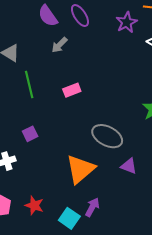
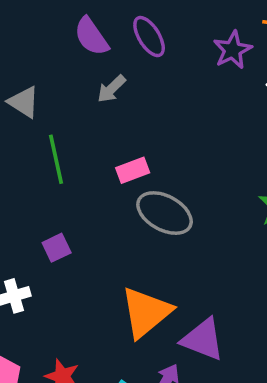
gray ellipse: (107, 136) -> (165, 213), moved
purple triangle: (129, 166) -> (203, 339), moved, size x1.5

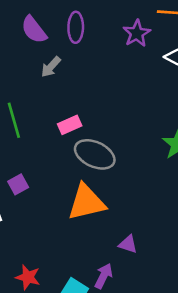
purple ellipse: (149, 37) -> (76, 27), turned 36
orange triangle: (146, 312) -> (87, 202), moved, turned 30
purple triangle: (203, 339) -> (128, 244), size x0.6

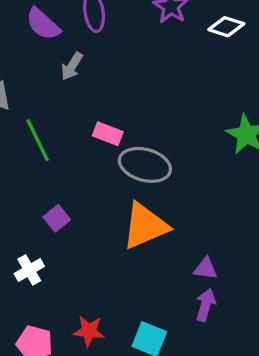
pink rectangle: (70, 125) -> (108, 134), turned 55
purple arrow: (103, 276) -> (206, 305), moved

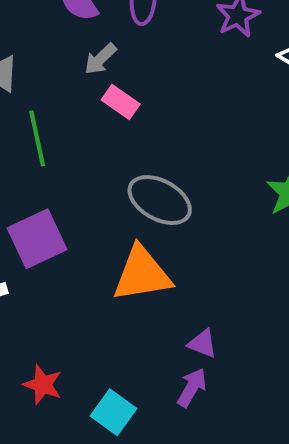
pink rectangle: (108, 134) -> (121, 102), moved
purple square: (57, 218) -> (37, 239), size x1.8

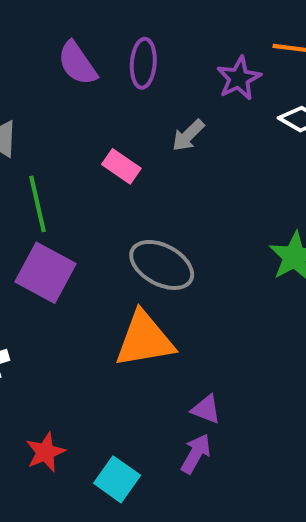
gray arrow: (100, 59) -> (188, 135), moved
purple square: (37, 239) -> (46, 273), moved, turned -36
red star: (43, 385) -> (45, 452), turned 30

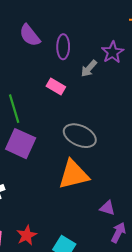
purple ellipse: (143, 63) -> (63, 47), moved
purple star: (239, 78) -> (113, 52), moved
purple arrow: (196, 454) -> (118, 233), moved

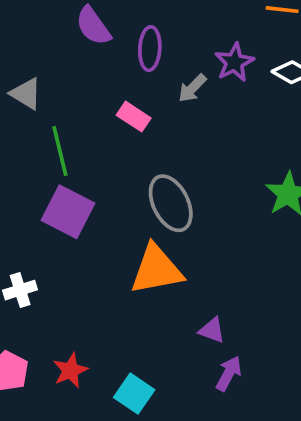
gray ellipse: (80, 136) -> (171, 203), turned 36

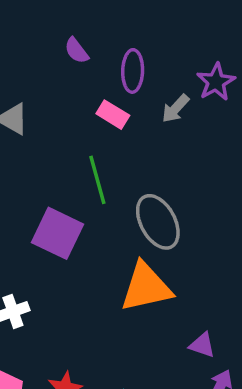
purple semicircle: (93, 26) -> (77, 51), size x0.7
pink rectangle: (134, 117) -> (113, 115), moved
green line: (60, 151) -> (97, 180), moved

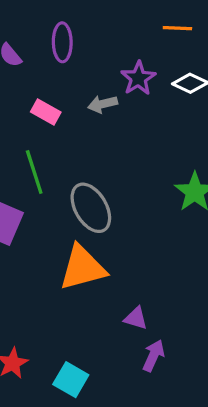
purple ellipse: (133, 71) -> (62, 42), moved
gray arrow: (175, 109) -> (103, 104), turned 36

